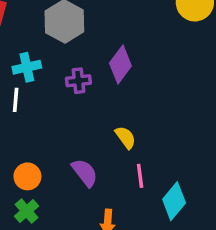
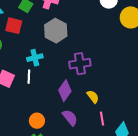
purple diamond: (120, 64) -> (65, 91), moved
purple cross: (78, 81) -> (80, 64), moved, size x1.5

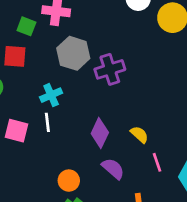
purple cross: (80, 64) -> (110, 69), moved

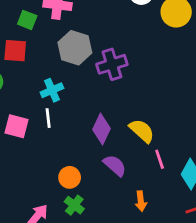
yellow semicircle: (139, 134) -> (142, 131), size x1.4

